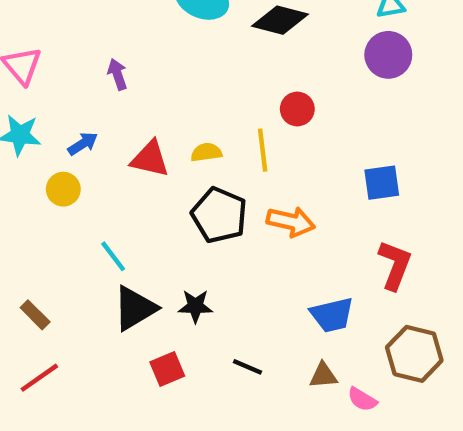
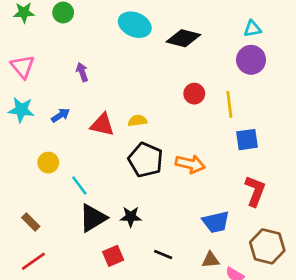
yellow line: (263, 150) -> (229, 104), moved
yellow circle: (63, 189) -> (48, 163), moved

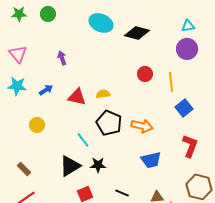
blue square: (247, 140) -> (184, 108), turned -30
cyan line: (79, 186) -> (83, 140), moved
blue trapezoid: (216, 222) -> (151, 160), moved

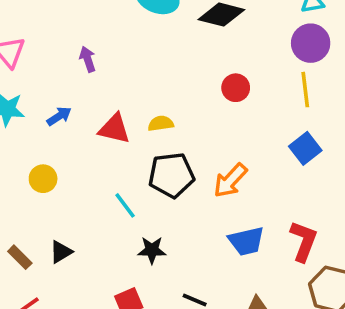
yellow line: (171, 82) -> (305, 90), moved
black pentagon: (109, 123) -> (171, 175), turned -30
orange arrow: (142, 126) -> (230, 180), turned 120
red L-shape: (190, 146) -> (303, 241), moved
black triangle: (70, 166) -> (61, 252), moved, size x0.6

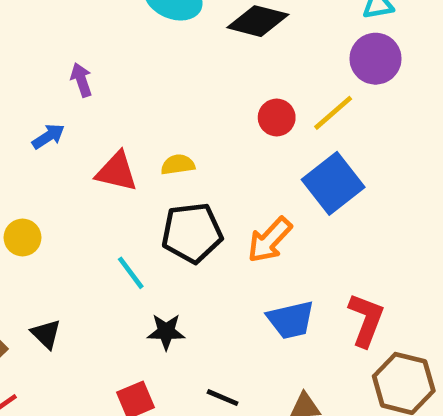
yellow line: (305, 90) -> (333, 113), moved, turned 56
blue arrow: (59, 116) -> (48, 136), moved
blue square: (305, 148) -> (333, 183), moved, size x1.4
black triangle: (61, 252) -> (46, 334), turned -45

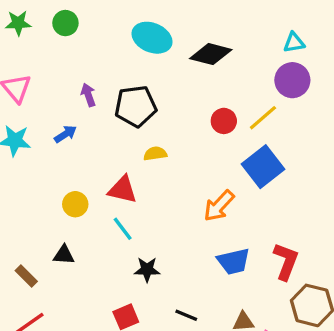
red triangle: (117, 172) -> (123, 190), moved
black pentagon: (192, 233) -> (136, 106), moved
yellow circle: (23, 238) -> (75, 204), moved
black triangle: (46, 334) -> (64, 255), moved, turned -40

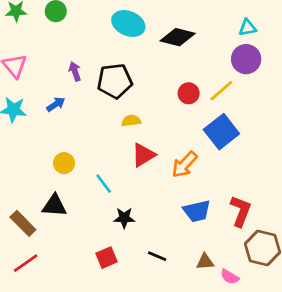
red triangle: (123, 190) -> (143, 155), moved, turned -44
black triangle: (64, 255) -> (54, 206), size x1.4
brown rectangle: (26, 276) -> (23, 223), size x1.4

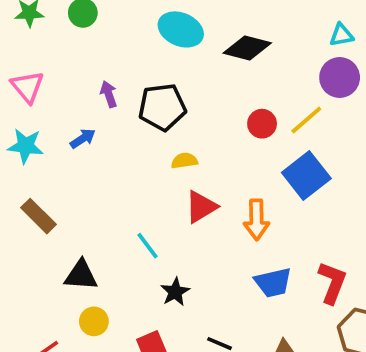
yellow circle: (64, 163) -> (94, 321), moved
orange arrow: (184, 164) -> (256, 220), turned -44
black star: (124, 218) -> (175, 292), turned -30
brown rectangle: (23, 223) -> (38, 216), moved

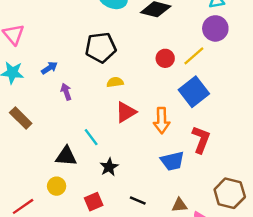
purple arrow: (109, 94) -> (66, 92), moved
black triangle: (81, 275) -> (66, 156), moved
red L-shape: (332, 283) -> (201, 140), moved

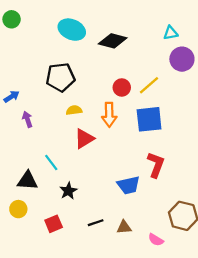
purple circle: (215, 28) -> (182, 59), moved
blue square: (194, 92) -> (149, 119), turned 32
orange arrow: (162, 120) -> (109, 115), moved
black line: (138, 200) -> (96, 223), turned -42
brown triangle: (180, 205) -> (124, 227), moved

